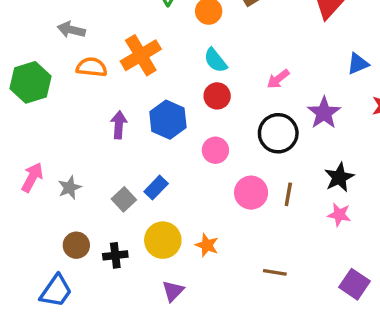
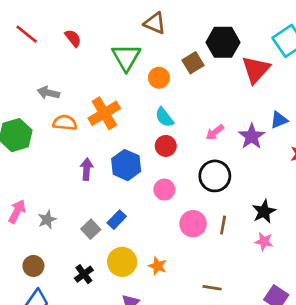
purple star: (324, 113) -> (252, 136), moved
brown circle: (76, 245) -> (33, 266), moved
black cross: (115, 255) -> (84, 274), turned -30

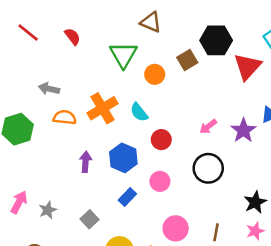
cyan semicircle: (164, 117) -> (139, 112), moved
blue rectangle: (117, 220) -> (127, 197), moved
pink circle: (193, 224) -> (176, 228), moved
brown line: (223, 225) -> (216, 232), moved
pink star: (264, 241) -> (255, 231), turned -30

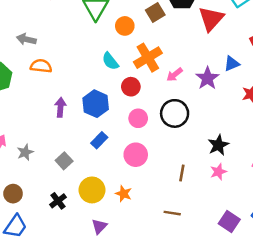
orange cross: (102, 108) -> (148, 58), moved
pink circle: (160, 181) -> (138, 118), moved
pink circle: (176, 228) -> (136, 155), moved

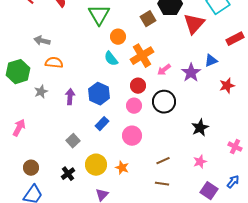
orange circle: (125, 26) -> (118, 37), moved
red circle: (131, 87) -> (138, 86), moved
gray star: (25, 152) -> (41, 92), moved
pink star: (218, 172) -> (200, 162), moved
brown line: (182, 173) -> (163, 161), moved, turned 56

